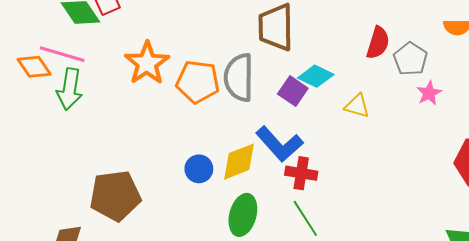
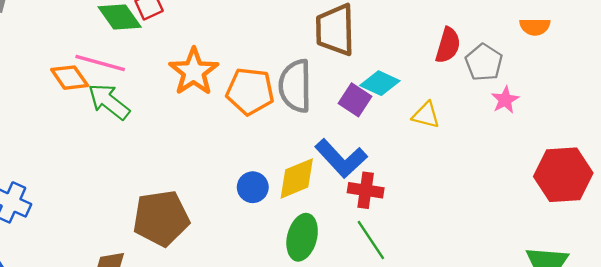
green arrow: (70, 89) -> (109, 102), turned 120

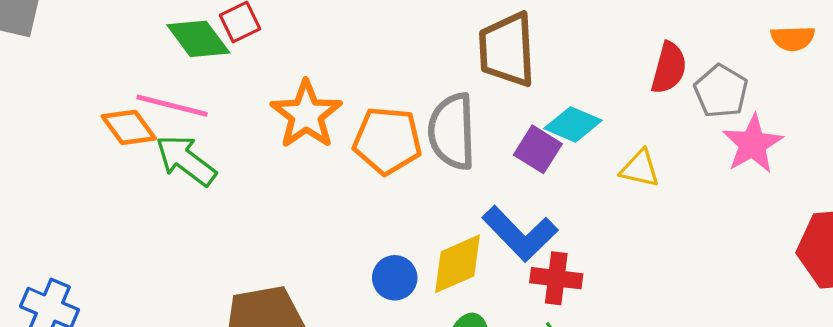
pink star: (505, 100) -> (753, 144), size x1.5

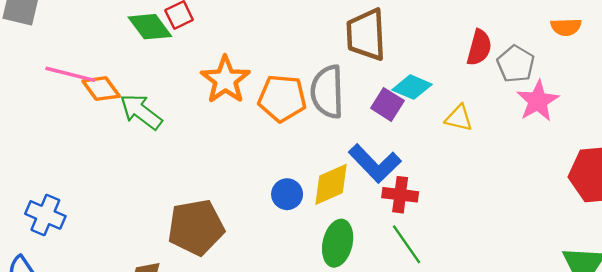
pink line: (172, 106) -> (70, 74), moved

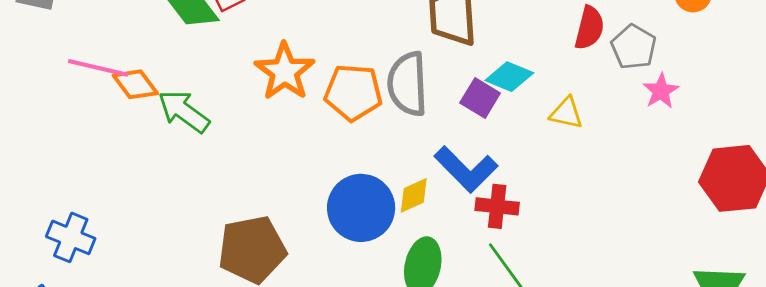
pink star: (538, 101) -> (661, 91), size x0.7
yellow diamond: (331, 184) -> (414, 195), size x0.7
blue circle: (287, 194) -> (361, 208), size x1.8

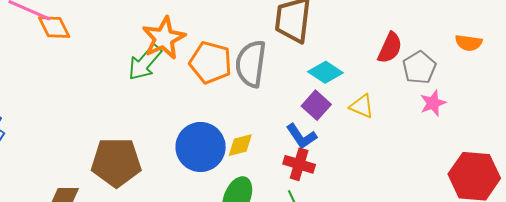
purple square: (480, 98) -> (316, 105), moved
green arrow: (184, 111) -> (145, 62), moved, turned -96
blue L-shape: (466, 169) -> (301, 136), moved, size x0.7

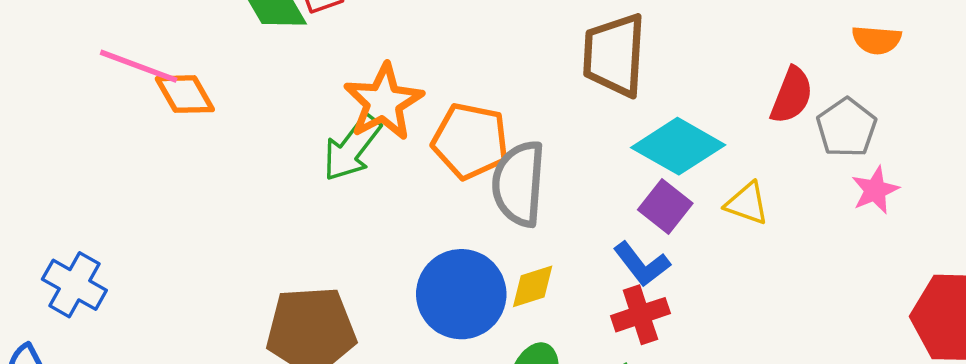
orange semicircle: (469, 43) -> (877, 40), moved
gray semicircle: (251, 64) -> (519, 184), moved
cyan diamond: (325, 72) -> (678, 146), size x1.4
red cross: (299, 164) -> (640, 315), turned -32

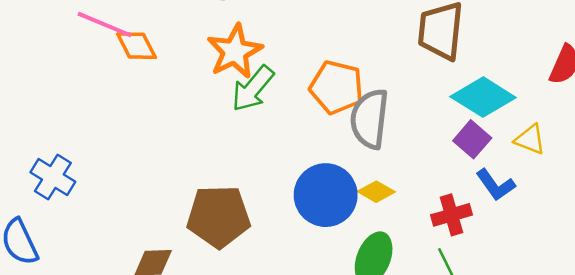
orange star: (383, 102) -> (235, 51), moved
blue L-shape: (642, 264) -> (495, 185), moved
yellow diamond: (533, 286) -> (376, 192), turned 45

